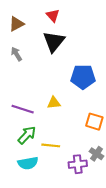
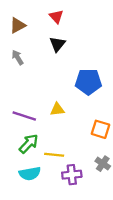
black triangle: (54, 42) -> (57, 44), size x0.7
purple cross: (78, 164) -> (72, 175), moved

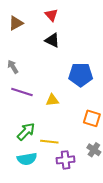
black triangle: (57, 44) -> (52, 40), turned -42
gray arrow: (18, 57) -> (13, 67), moved
purple line: (24, 116) -> (22, 92), moved

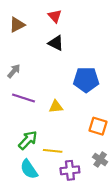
gray arrow: (13, 67) -> (14, 71), turned 72
cyan semicircle: (27, 159) -> (29, 169), turned 66

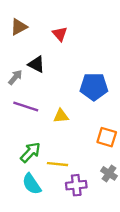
red triangle: (55, 16) -> (60, 34), moved
black triangle: (56, 43) -> (36, 64), moved

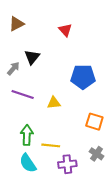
red triangle: (60, 34) -> (65, 30), moved
black triangle: (36, 64) -> (32, 57), turned 42
green arrow: (30, 152) -> (27, 135), turned -42

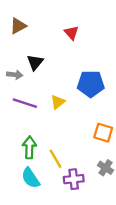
gray arrow: (13, 69) -> (15, 75), turned 56
yellow triangle: (54, 103) -> (58, 102), moved, turned -32
yellow line: (51, 145) -> (56, 159), turned 54

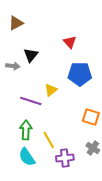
red triangle: (71, 33) -> (70, 42), moved
purple line: (25, 103) -> (31, 101), moved

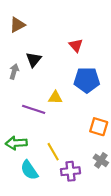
gray arrow: (13, 66) -> (14, 71), turned -80
yellow triangle: (51, 90) -> (55, 97), turned 40
green arrow: (26, 130) -> (16, 143), moved, turned -96

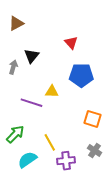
green arrow: (16, 143) -> (15, 134), turned 138
cyan semicircle: (29, 170) -> (27, 160), turned 90

